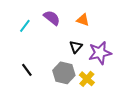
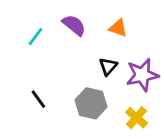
yellow cross: (87, 79) -> (137, 118), moved

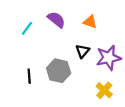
black line: (38, 99) -> (29, 76), turned 32
gray hexagon: (91, 103) -> (59, 71), moved

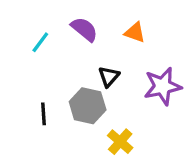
black triangle: (82, 51) -> (109, 76), moved
yellow cross: (104, 90) -> (120, 142), moved

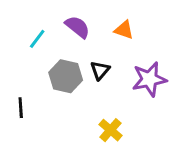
gray hexagon: (88, 106) -> (66, 76), moved
black line: (44, 114) -> (21, 108), moved

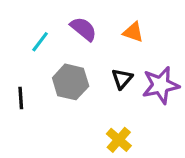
black triangle: (100, 70) -> (122, 79), moved
black line: (21, 108) -> (21, 98), moved

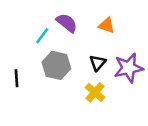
cyan line: (40, 42) -> (42, 36), moved
yellow cross: (119, 140) -> (95, 92), moved

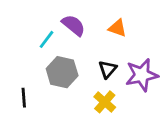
black line: (17, 78) -> (24, 98), moved

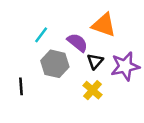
purple semicircle: (73, 25) -> (77, 42), moved
orange triangle: (118, 28) -> (104, 25), size x1.5

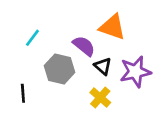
cyan line: (41, 35) -> (32, 38), moved
black triangle: (95, 61) -> (103, 66), turned -30

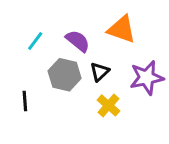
purple semicircle: (84, 46) -> (78, 41), moved
black triangle: (103, 66) -> (100, 72), moved, turned 36

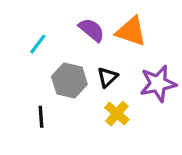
purple semicircle: (78, 41) -> (92, 30), moved
black line: (25, 101) -> (41, 117), moved

